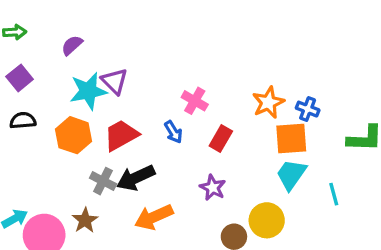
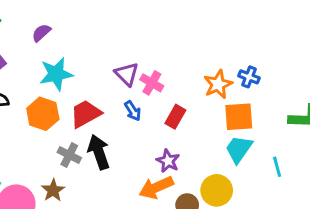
purple triangle: (114, 81) -> (127, 74), moved
blue cross: (308, 109) -> (249, 77), moved
black arrow: (136, 178) -> (99, 152), turned 96
orange arrow: (154, 217) -> (156, 187), moved

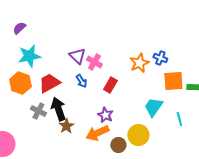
orange square: (239, 117) -> (173, 81), moved
brown star: (53, 190) -> (66, 126), moved

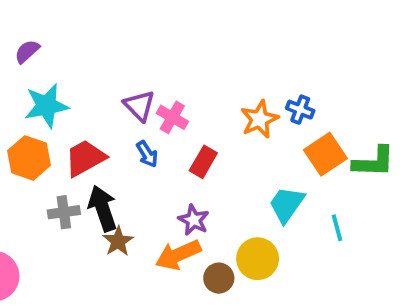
orange square: (173, 81) -> (325, 154), turned -30
gray cross: (38, 111) -> (64, 212), turned -35

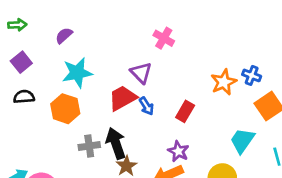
pink cross: (172, 117) -> (164, 38), moved
red trapezoid: (85, 158) -> (122, 98), moved

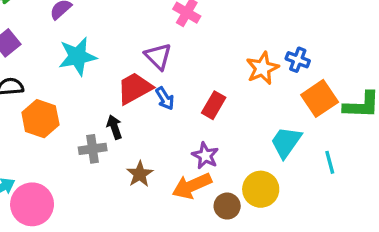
orange hexagon: (65, 109) -> (40, 119), moved
black arrow: (116, 143) -> (114, 127), moved, size x0.6

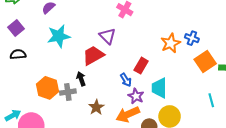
blue arrow: (165, 98) -> (126, 80), moved
orange hexagon: (40, 119) -> (47, 88), moved
cyan trapezoid: (286, 142) -> (159, 88), moved, turned -35

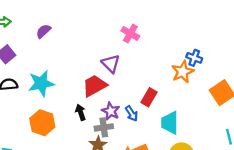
cyan star: (59, 36) -> (41, 83), moved
blue cross: (192, 38) -> (194, 58), moved
gray cross: (68, 92) -> (104, 127), moved
purple star: (136, 96) -> (111, 111), moved

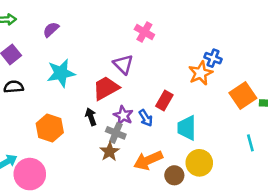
cyan star: (41, 83) -> (61, 73), moved
gray cross: (104, 127) -> (116, 133), turned 30

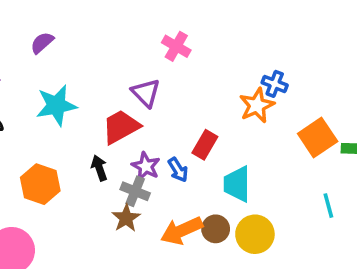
brown circle: (174, 175) -> (216, 229), moved

